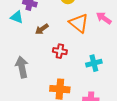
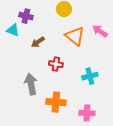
gray arrow: (22, 67) -> (31, 84), moved

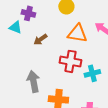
orange triangle: (75, 36) -> (77, 33), turned -30
red cross: (56, 64) -> (70, 61), moved, size x1.5

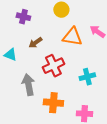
cyan triangle: (15, 27) -> (10, 55), moved
red cross: (70, 61) -> (53, 66), moved, turned -35

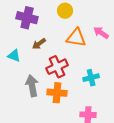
purple cross: (23, 17) -> (27, 18), size x1.5
orange cross: (53, 103) -> (57, 93), moved

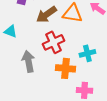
brown arrow: (39, 44) -> (46, 14), moved, size x1.5
orange cross: (57, 93) -> (65, 68), moved

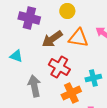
red cross: (53, 42) -> (59, 67), turned -35
orange cross: (65, 68) -> (71, 93), turned -30

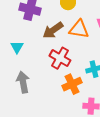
cyan triangle: (16, 56) -> (17, 47), turned 40
gray arrow: (34, 86) -> (23, 82), moved

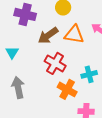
orange cross: (72, 84) -> (67, 89), turned -36

